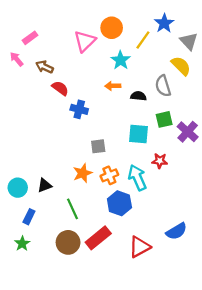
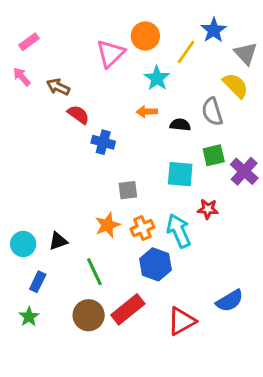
pink rectangle: (30, 38) -> (29, 42), moved

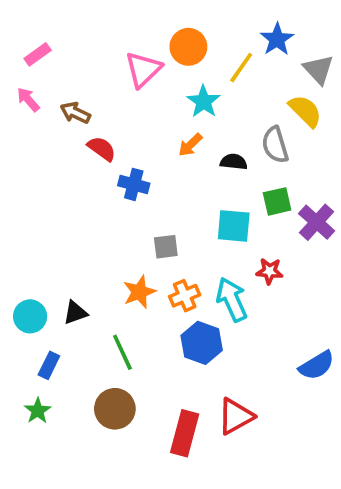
orange arrow: (147, 112) -> (190, 145), turned -42
blue semicircle: (230, 301) -> (317, 365), moved
red rectangle: (128, 309) -> (185, 433), moved, turned -36

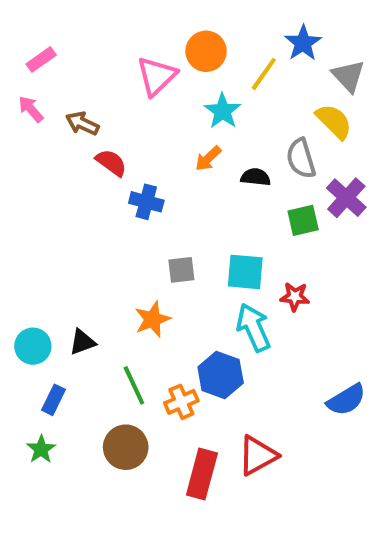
purple cross: (317, 222) -> (346, 198), moved
cyan square: (234, 226) -> (245, 272), moved
orange cross: (185, 296) -> (181, 402), moved

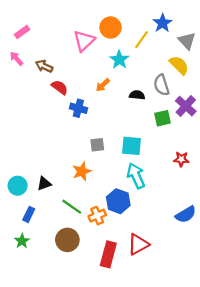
orange arrow: (208, 158) -> (103, 85), moved
red star: (295, 297) -> (181, 159), moved
green line: (134, 385) -> (72, 207), turned -30

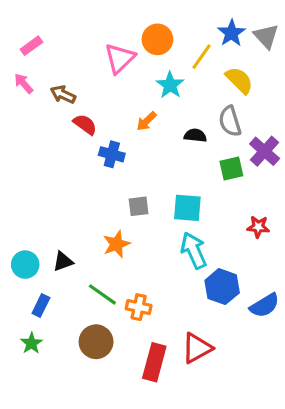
gray triangle: (187, 41) -> (266, 36), moved
yellow semicircle: (179, 65) -> (239, 80), moved
blue hexagon: (118, 201) -> (222, 287), moved
orange cross: (97, 216) -> (139, 307), turned 35

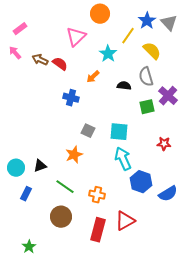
orange circle: (157, 39) -> (100, 14), moved
red semicircle: (85, 124) -> (60, 64), moved
gray square: (139, 206) -> (88, 131), turned 32
orange cross: (139, 307) -> (97, 195), moved
green star: (31, 343) -> (29, 247), moved

